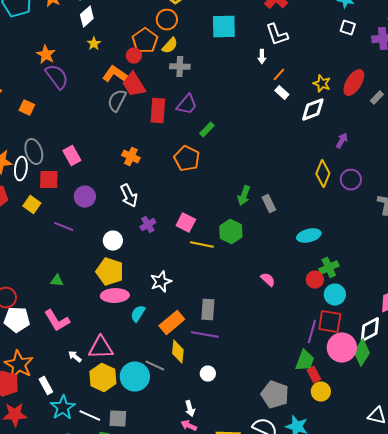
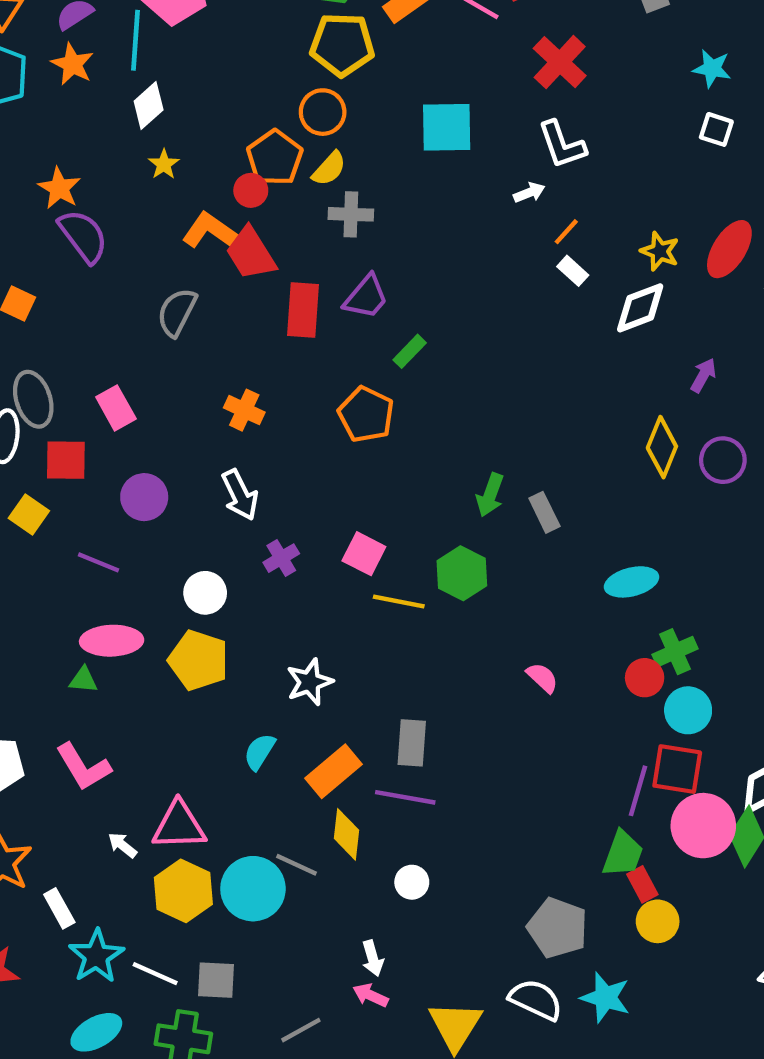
white arrow: (262, 57) -> (529, 193), turned -112
gray semicircle: (117, 101) -> (177, 312), moved
pink ellipse: (115, 296) -> (112, 641), moved

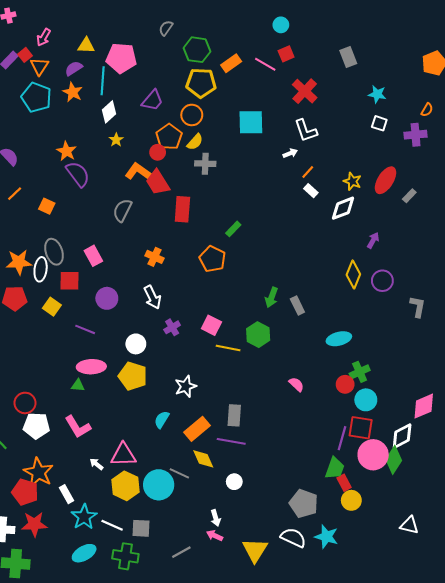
purple trapezoid: (366, 297) -> (152, 100), moved
yellow diamond: (347, 834) -> (203, 459), turned -30

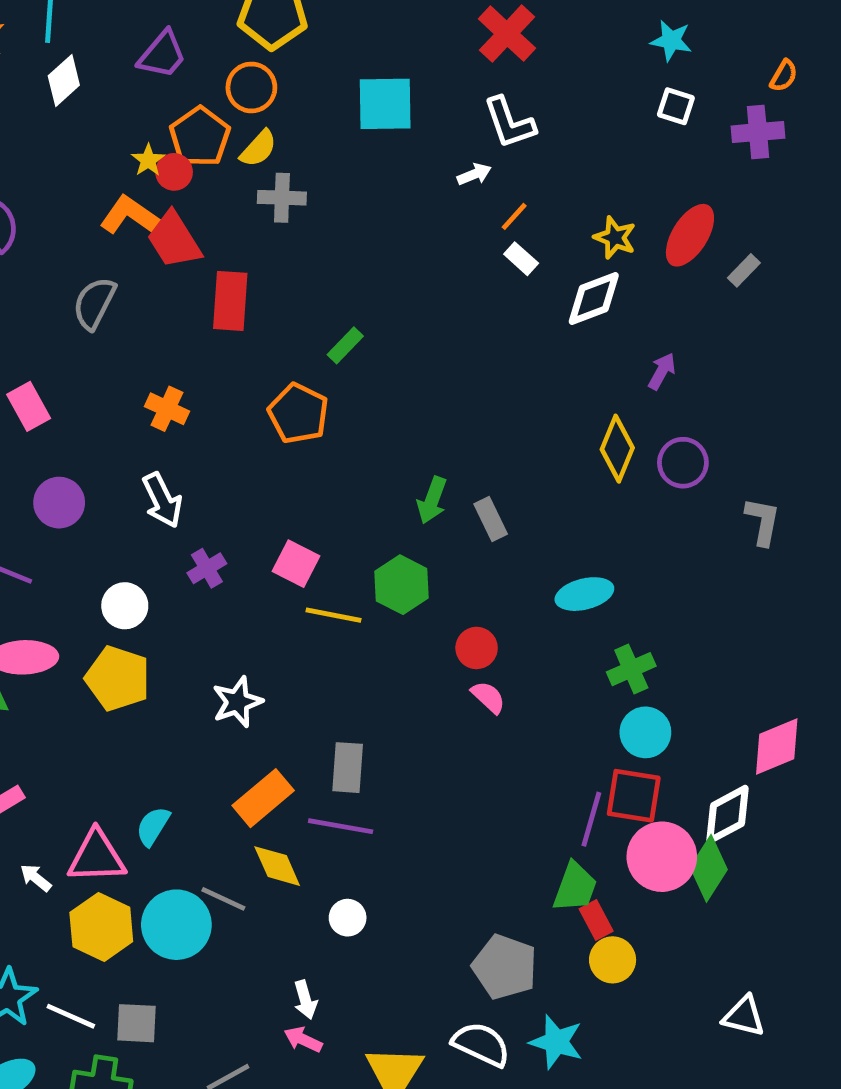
yellow star: (116, 140) -> (148, 160), moved
red circle: (345, 384) -> (477, 648), moved
cyan semicircle: (162, 420) -> (153, 826), moved

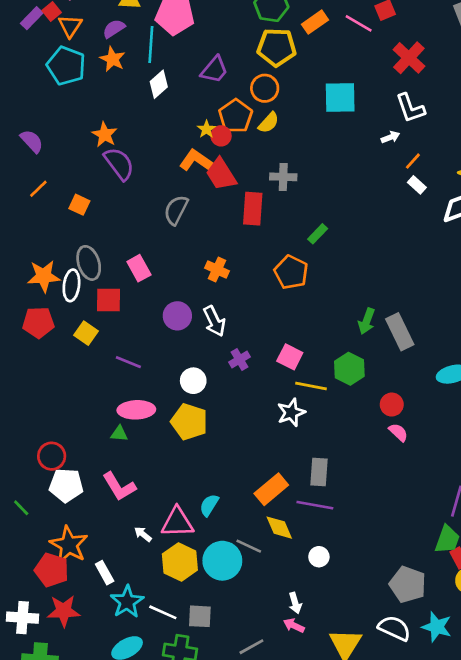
gray cross: (282, 198) -> (283, 177), moved
purple circle: (59, 503) -> (177, 316), moved
gray rectangle: (491, 519) -> (400, 332), size x1.5
white star: (237, 702) -> (291, 412), moved

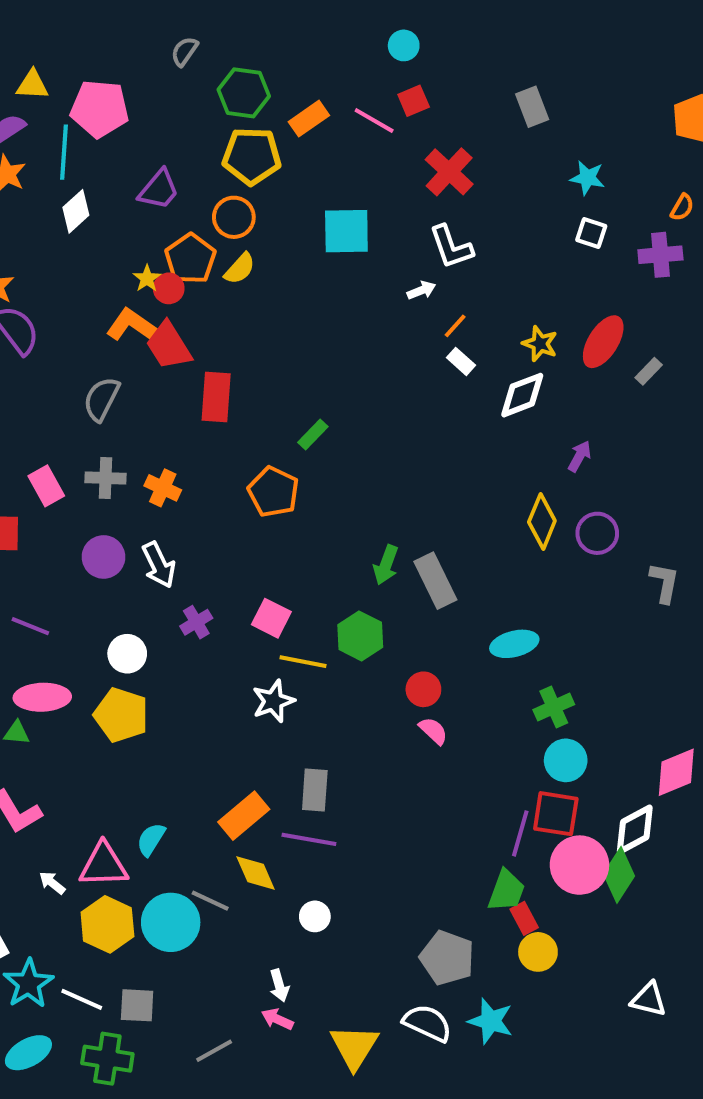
gray cross: (283, 177) -> (105, 478), moved

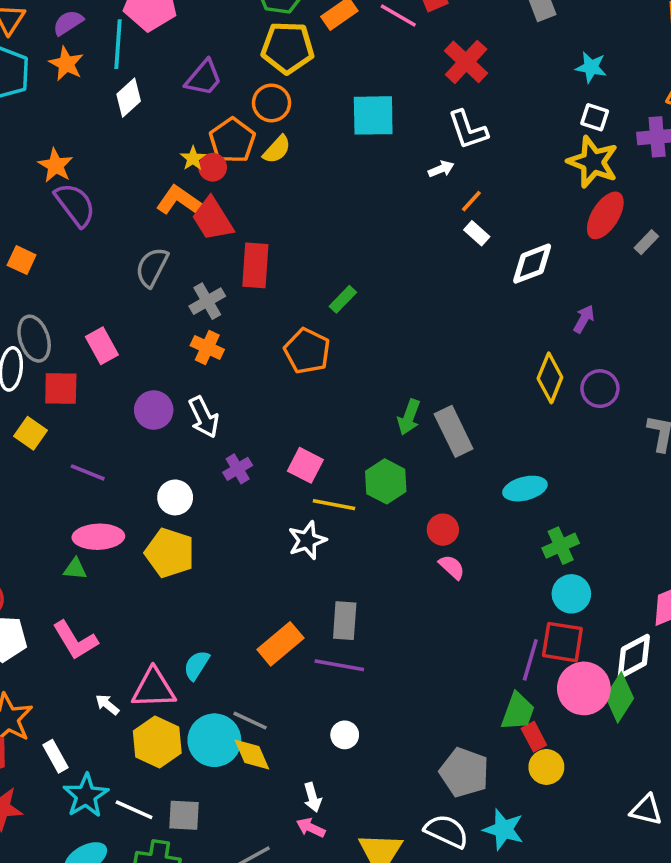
yellow star: (540, 344) -> (593, 162), moved, size x1.6
gray cross: (105, 478) -> (207, 301), moved, turned -32
yellow diamond: (256, 873) -> (252, 754), moved

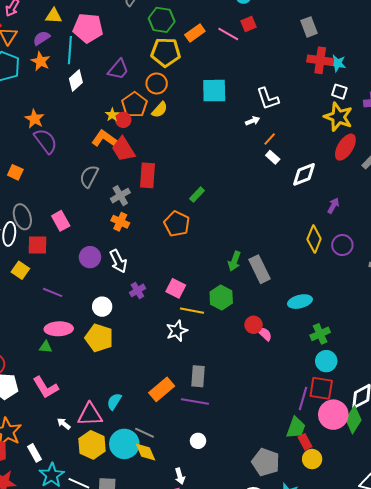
red cross: (466, 62) -> (320, 60), moved, turned -35
pink semicircle: (452, 567) -> (265, 334), moved

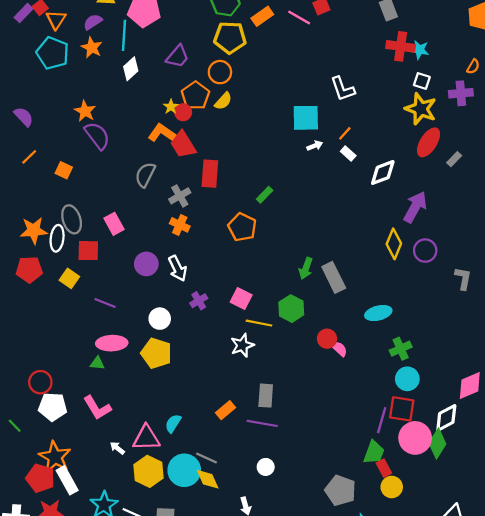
cyan square: (214, 91) -> (306, 118), moved
white arrow: (253, 121) -> (315, 146), moved
purple arrow: (333, 206) -> (415, 207), size x1.8
orange rectangle: (162, 389) -> (226, 410), size x0.7
white rectangle: (34, 453) -> (67, 480), moved, size x1.4

